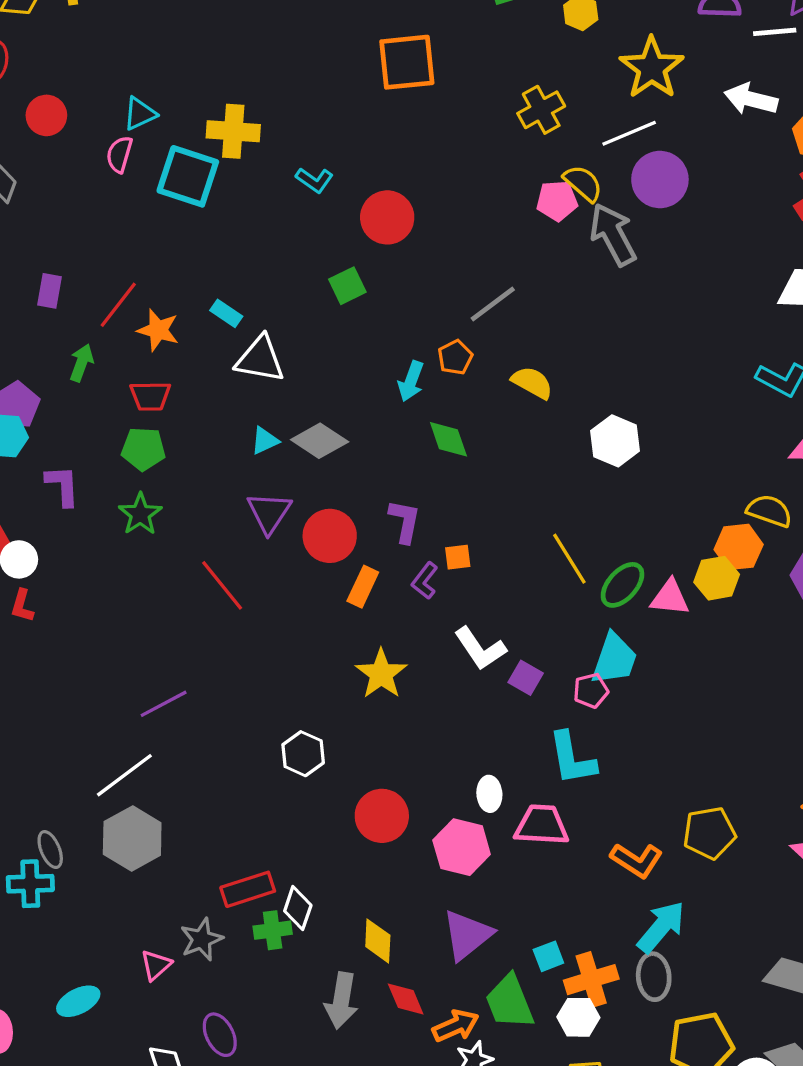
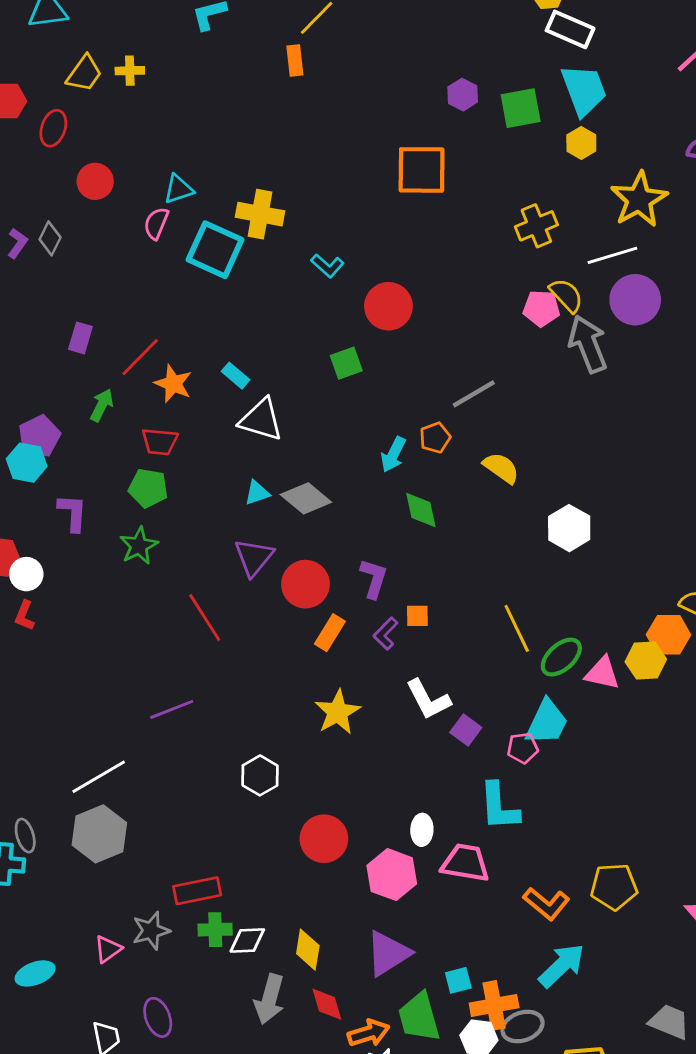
purple line: (164, 704) -> (172, 709), moved
white diamond: (298, 908) -> (247, 941), moved, turned 63
gray ellipse: (654, 977) -> (523, 1027), moved, turned 69

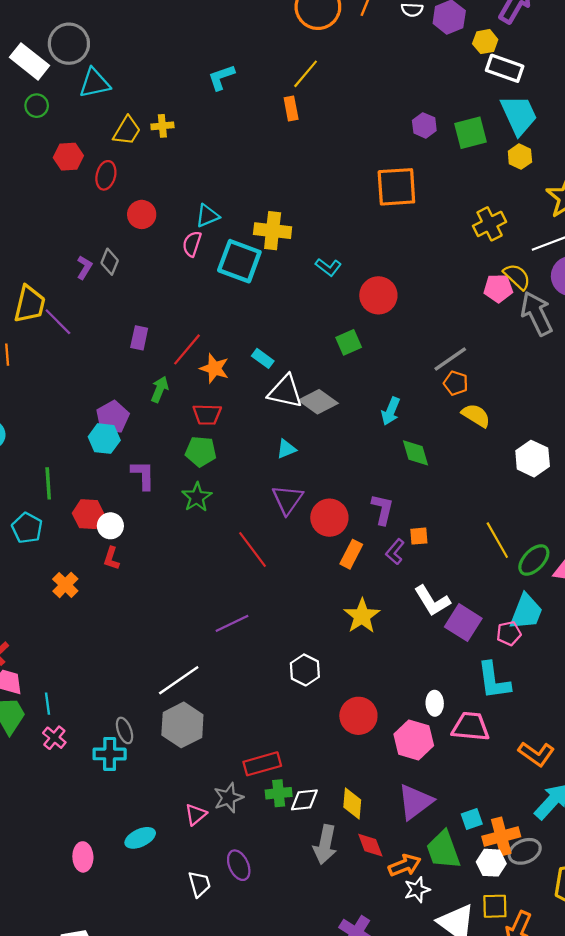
orange pentagon: (435, 438) -> (456, 383), moved, turned -30
gray diamond: (306, 498) -> (318, 402), moved
purple square: (466, 730) -> (463, 623), size x1.5

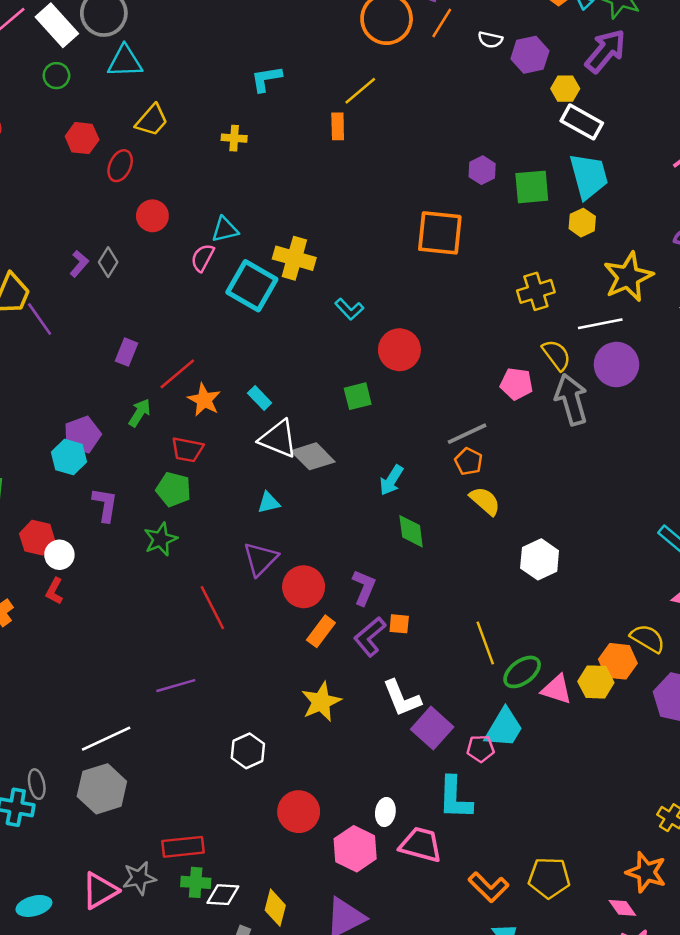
yellow cross: (162, 126) -> (234, 138), moved
pink pentagon: (498, 288) -> (516, 384), moved
purple L-shape: (395, 552) -> (370, 637), size x1.4
pink triangle: (196, 815) -> (100, 891), size x1.5

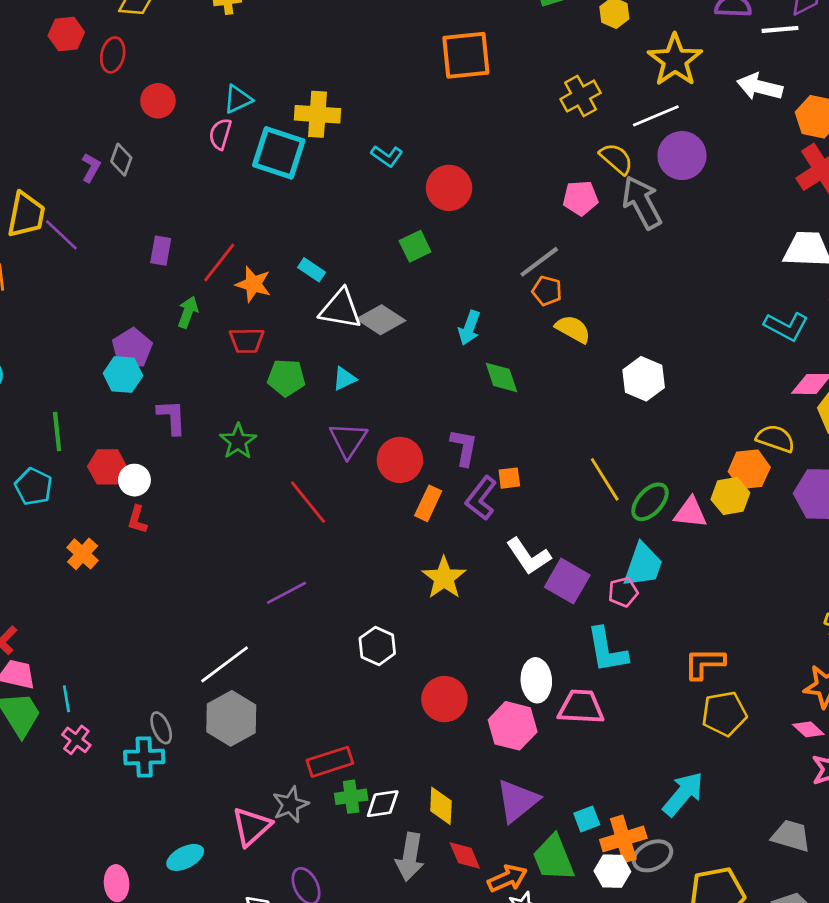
green pentagon: (173, 489) -> (286, 378), moved
white ellipse: (385, 812) -> (536, 680), size x1.4
orange L-shape: (488, 887) -> (704, 663), moved, turned 147

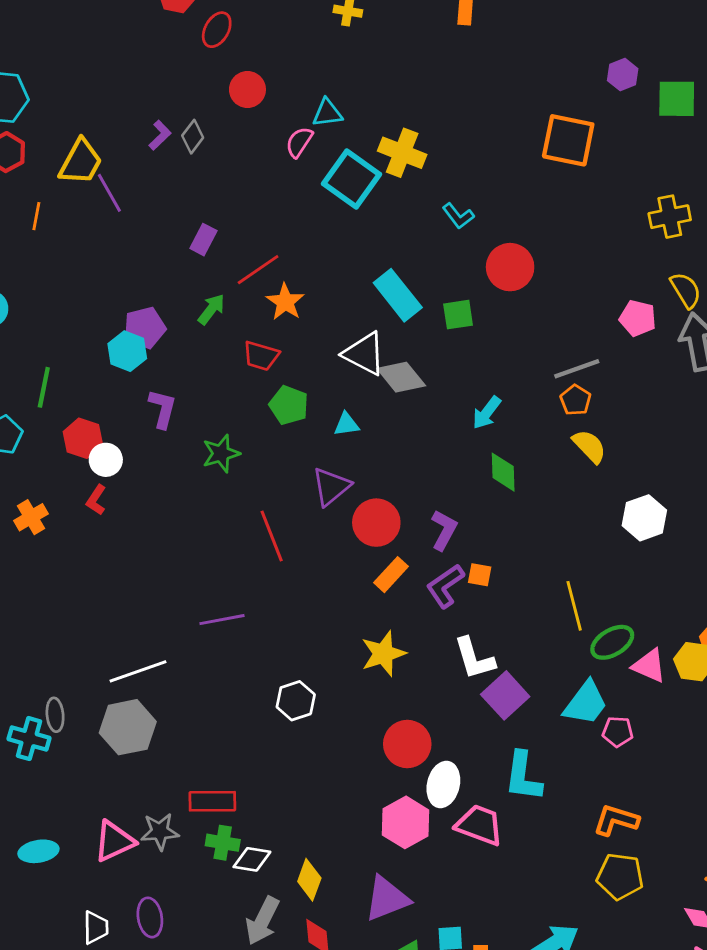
cyan rectangle: (312, 270) -> (398, 295), moved, size x1.8
pink pentagon: (623, 592) -> (618, 732), moved
red circle: (444, 699) -> (407, 744), moved

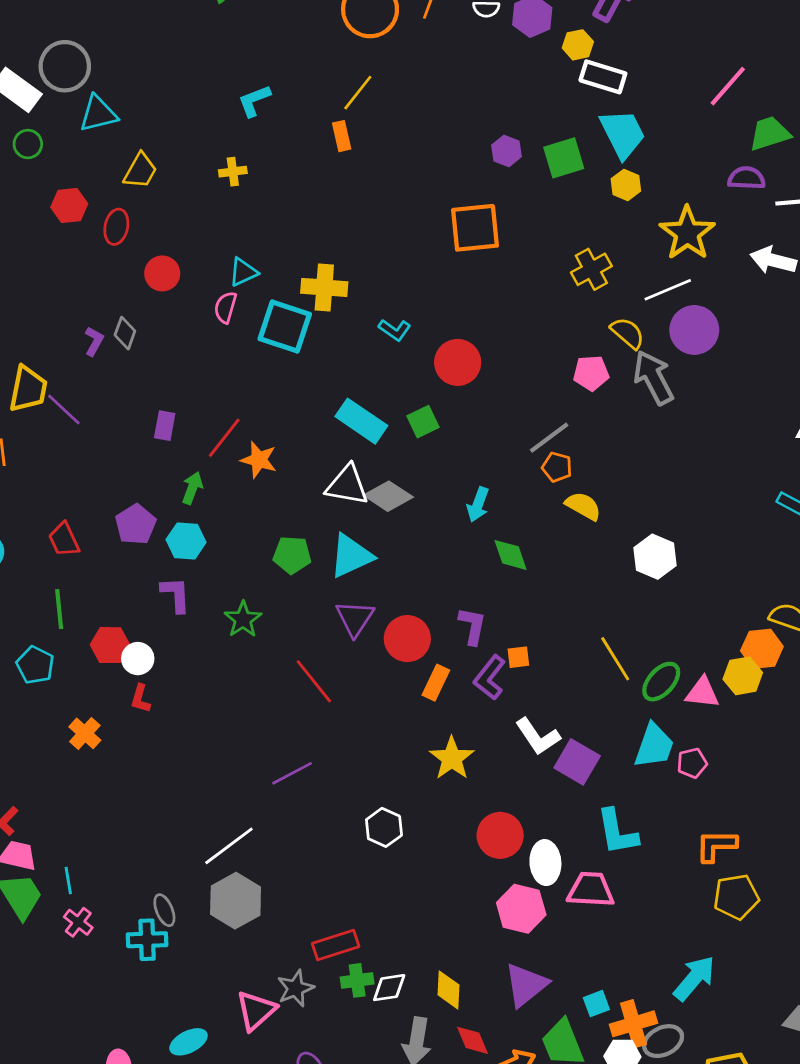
cyan hexagon: (127, 351) -> (186, 541), moved
red trapezoid: (261, 356) -> (64, 540), moved, turned 66
cyan triangle: (346, 424) -> (351, 556), size x1.8

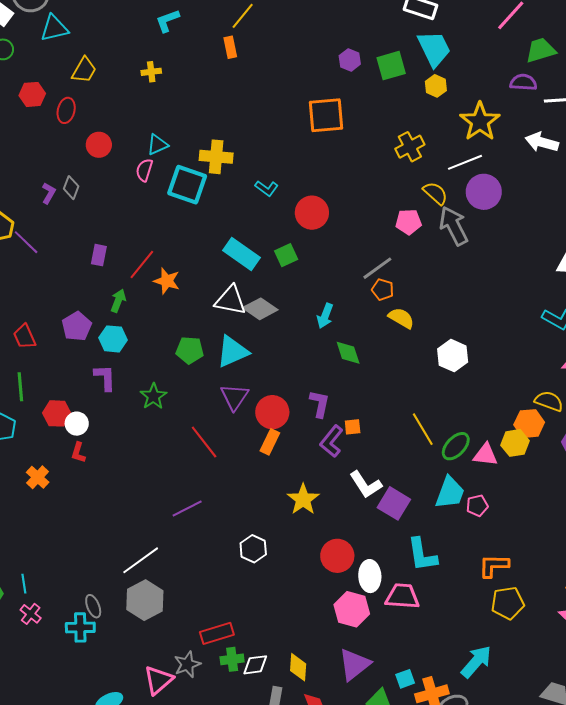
orange rectangle: (436, 683) -> (270, 442), moved

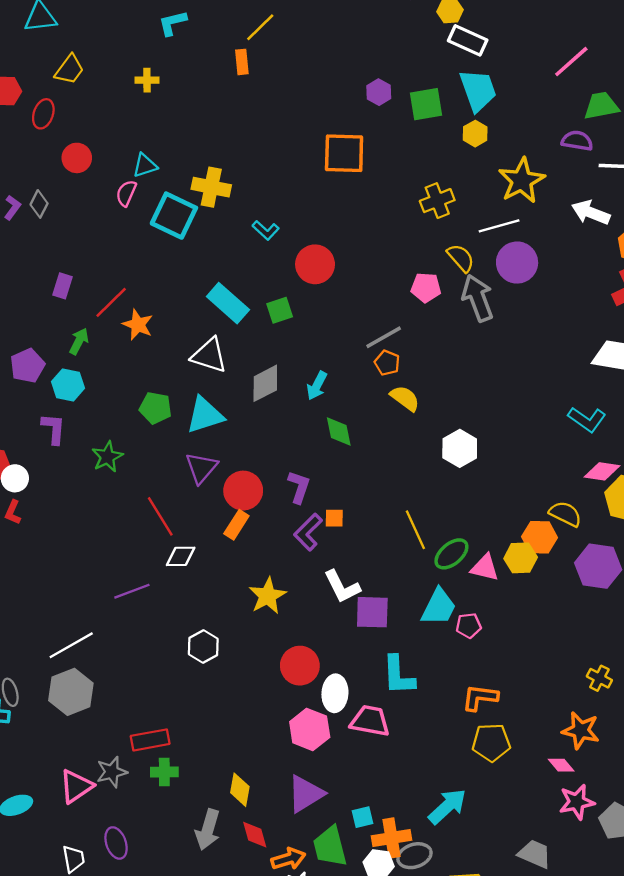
gray diamond: (260, 309) -> (265, 383), moved, turned -68
purple square: (394, 503) -> (372, 612), turned -36
white diamond: (255, 665) -> (181, 556), moved

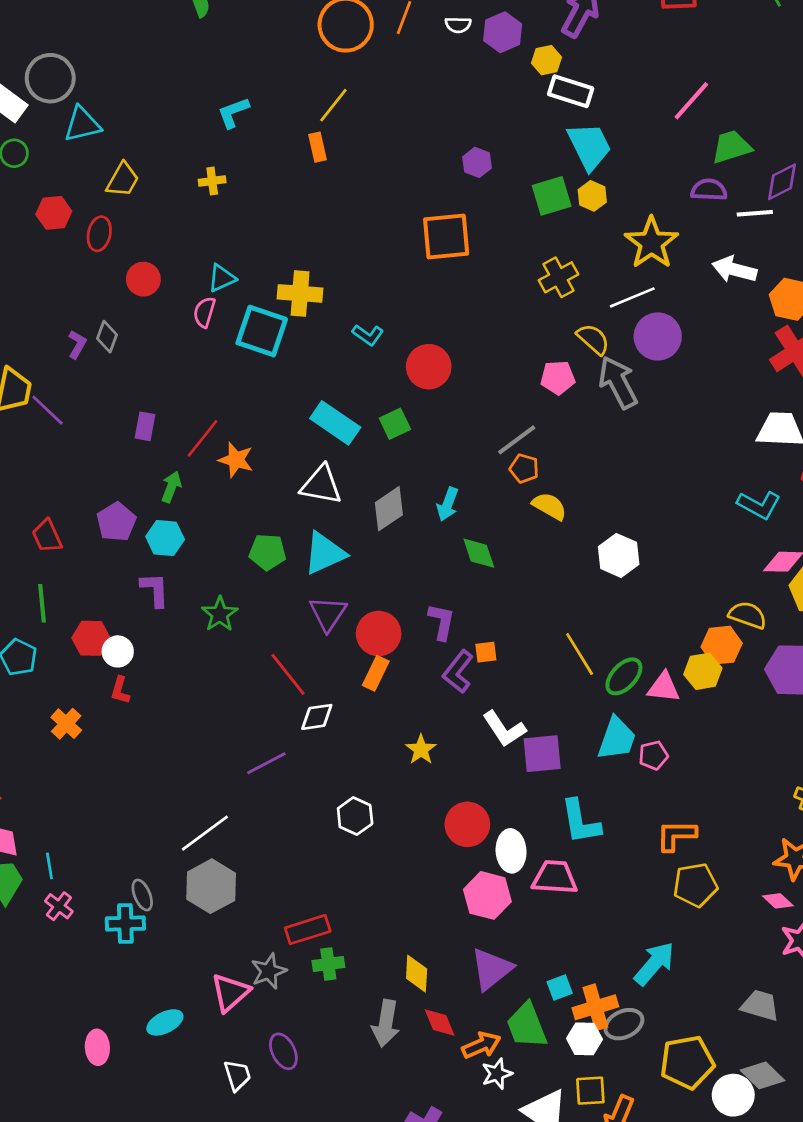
green square: (426, 104) -> (552, 196), moved
yellow star: (268, 596) -> (421, 750), size x0.7

